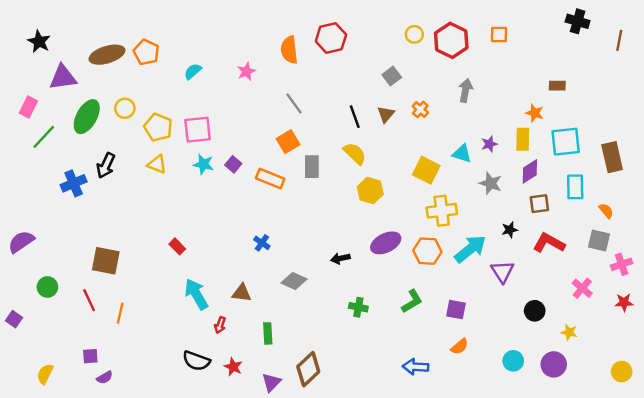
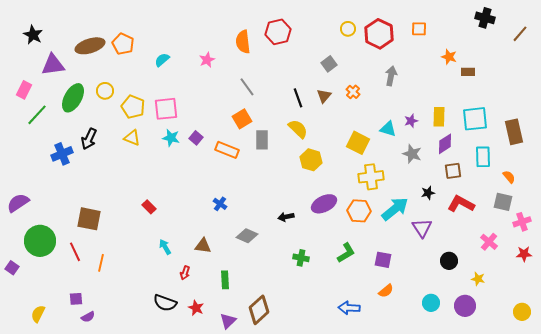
brown line: (619, 40) -> (520, 34), turned 30
orange star: (535, 113) -> (449, 57), moved
green circle: (47, 287) -> (40, 241), size x1.8
cyan arrow: (196, 294) -> (165, 247), size x0.6

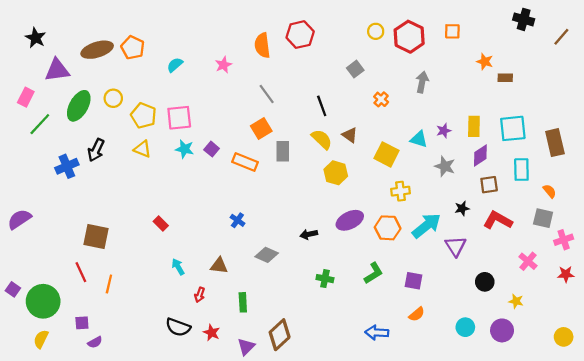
brown triangle: (324, 96) -> (350, 135), moved, turned -35
yellow cross: (371, 177) -> (401, 191), size x0.7
green circle: (40, 241) -> (43, 301), moved

